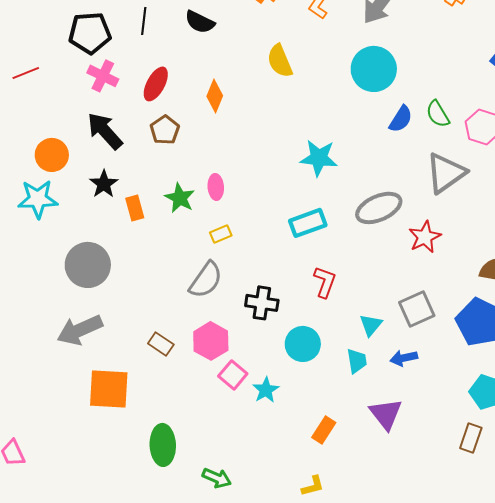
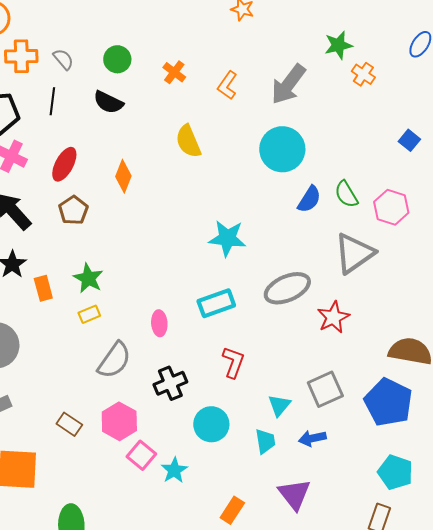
pink ellipse: (216, 187) -> (159, 323), moved
yellow rectangle: (221, 234) -> (89, 314), moved
black cross: (262, 303) -> (170, 383), turned -32

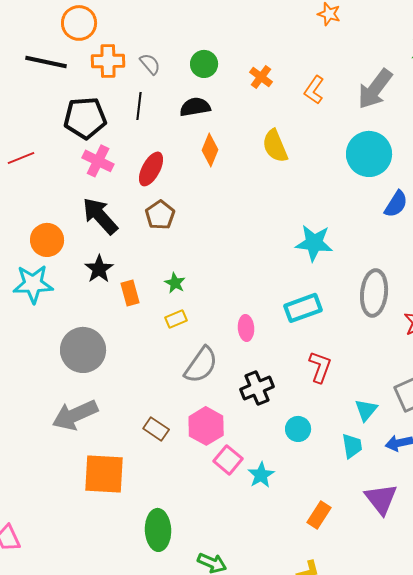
black semicircle: (108, 102) -> (195, 107), turned 144
orange diamond: (123, 176) -> (210, 150), moved
green star: (88, 278) -> (175, 283), size x0.7
gray ellipse: (287, 288) -> (374, 293), turned -60
cyan circle: (211, 424) -> (298, 429), size x0.7

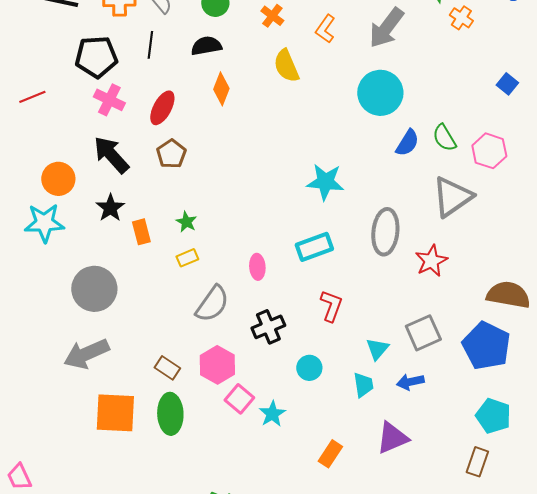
yellow semicircle: (275, 146) -> (286, 66), moved
purple triangle: (381, 499) -> (392, 438), turned 45
green ellipse: (158, 530) -> (170, 414), moved

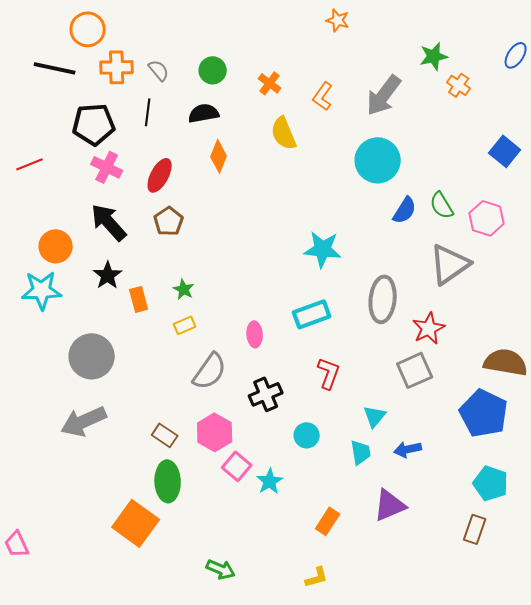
blue square: (507, 84) -> (505, 151), size x1.4
gray square: (423, 333) -> (415, 370), moved
orange square: (115, 413) -> (136, 523), moved, turned 33

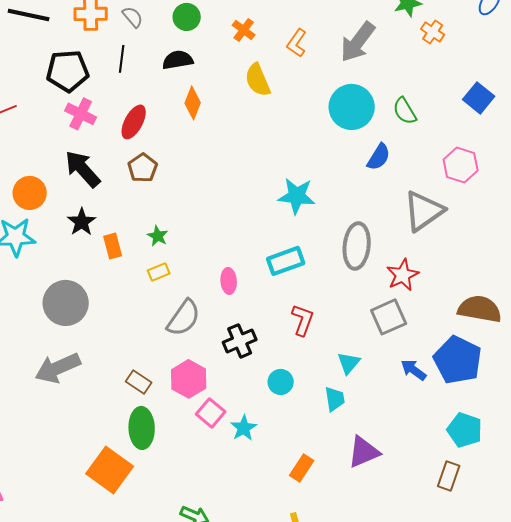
green semicircle: (442, 205) -> (405, 111), moved
blue arrow: (408, 449) -> (414, 370), moved, turned 48

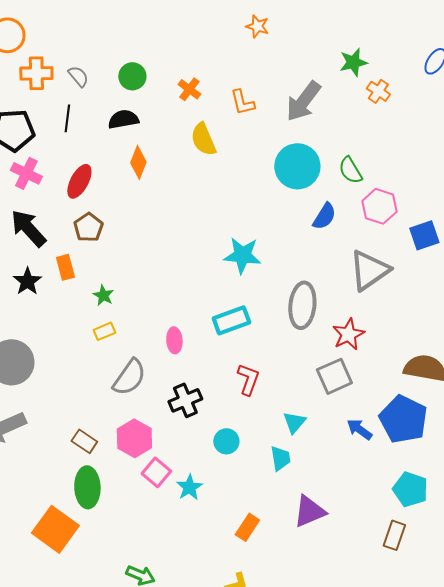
orange L-shape: (297, 43) -> (242, 102), turned -48
blue square: (479, 98) -> (424, 235), moved, turned 32
pink hexagon: (461, 165) -> (379, 206), moved
orange rectangle: (113, 246) -> (65, 267), moved

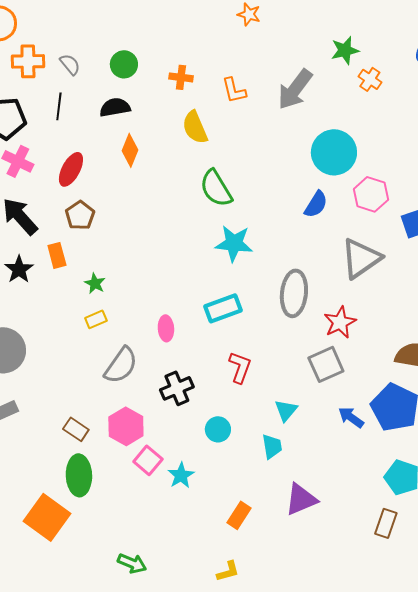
orange cross: (189, 89) -> (181, 77), turned -30
cyan circle: (297, 166) -> (334, 152), moved
green semicircle: (350, 170) -> (216, 188), moved, size x1.4

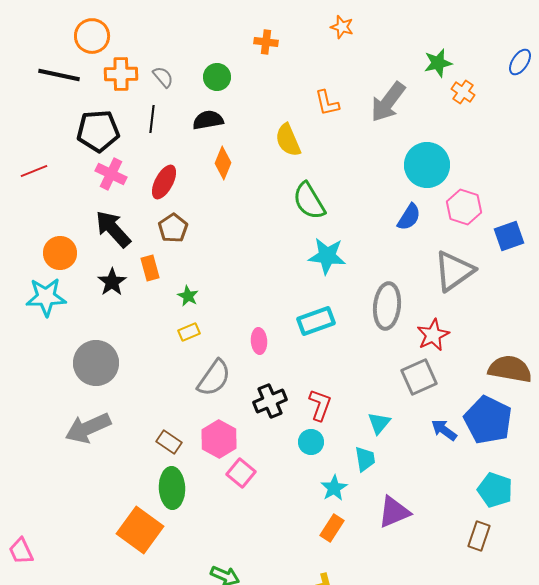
orange cross: (181, 77) -> (266, 42), moved
red L-shape: (240, 367) -> (320, 405), moved
cyan star: (181, 475) -> (334, 488), moved

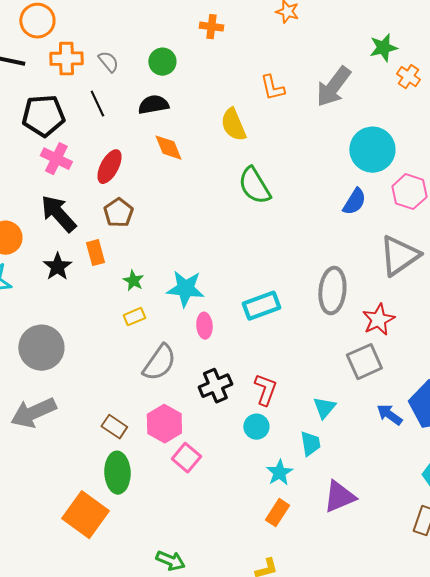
black line: (152, 119) -> (97, 104), turned -32
orange diamond: (223, 163) -> (168, 148), turned -44
cyan star: (327, 256) -> (185, 289), moved

